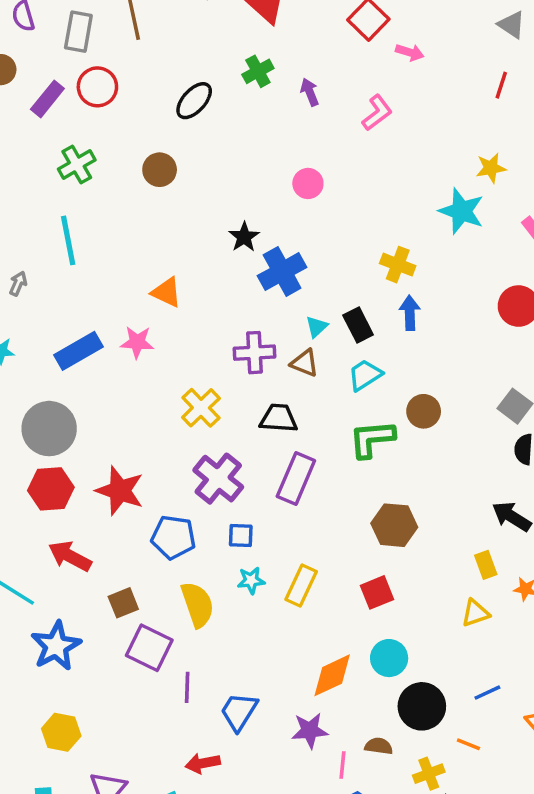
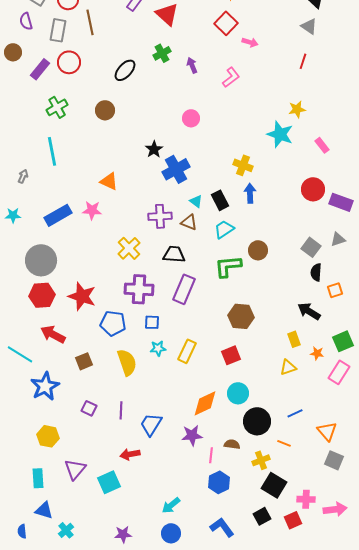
cyan triangle: (317, 327) -> (196, 201), turned -40
purple cross: (218, 479) -> (139, 289), turned -36
purple square: (149, 648) -> (89, 408), moved, size x0.6

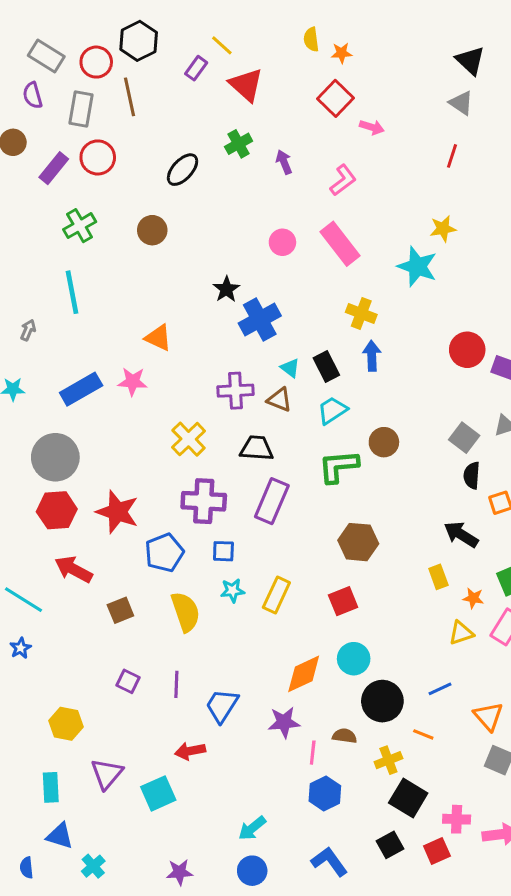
pink rectangle: (322, 145) -> (340, 244), moved, size x1.8
blue pentagon: (113, 323) -> (164, 553), turned -30
yellow triangle: (288, 367) -> (461, 633), moved
blue star: (45, 386) -> (20, 648), moved, size x0.5

